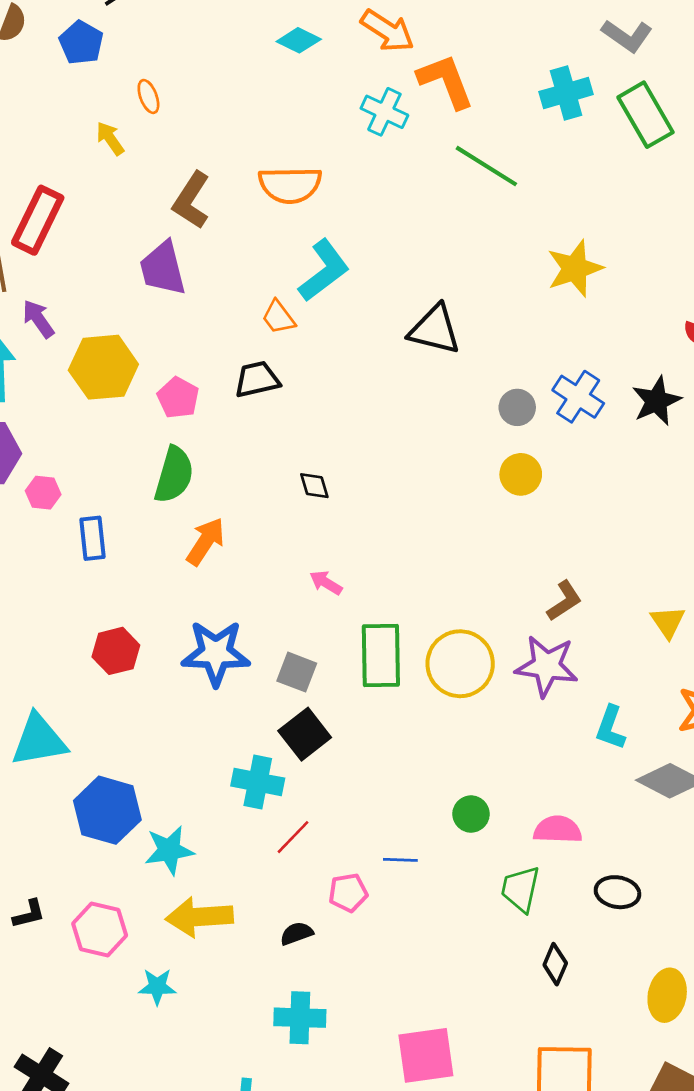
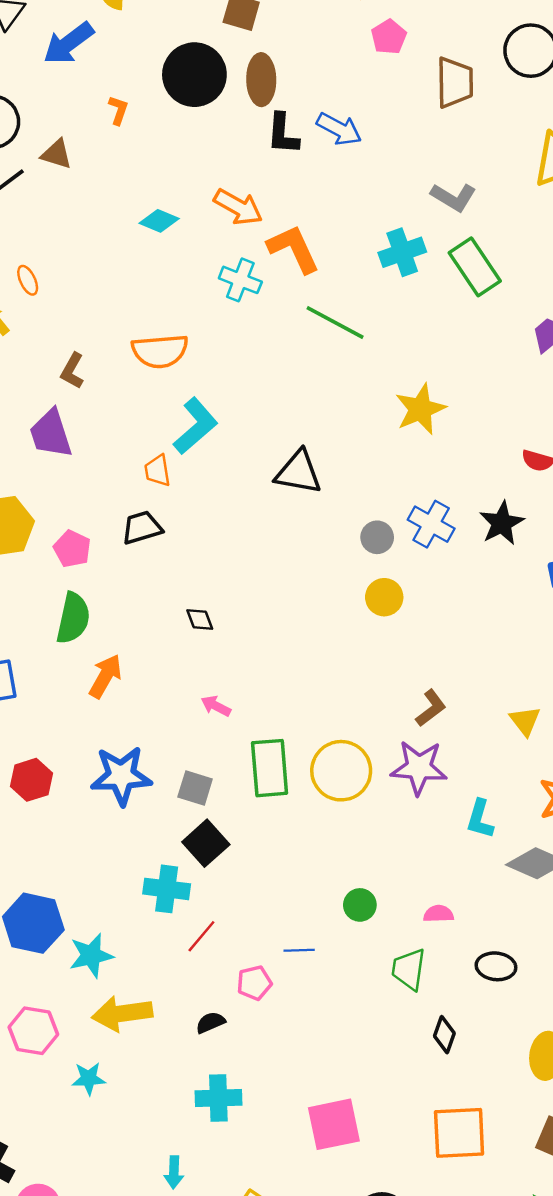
brown L-shape: (191, 200) -> (72, 371), size x0.7
orange trapezoid: (278, 317) -> (157, 471), turned 32
pink semicircle: (558, 830) -> (439, 914), size x0.7

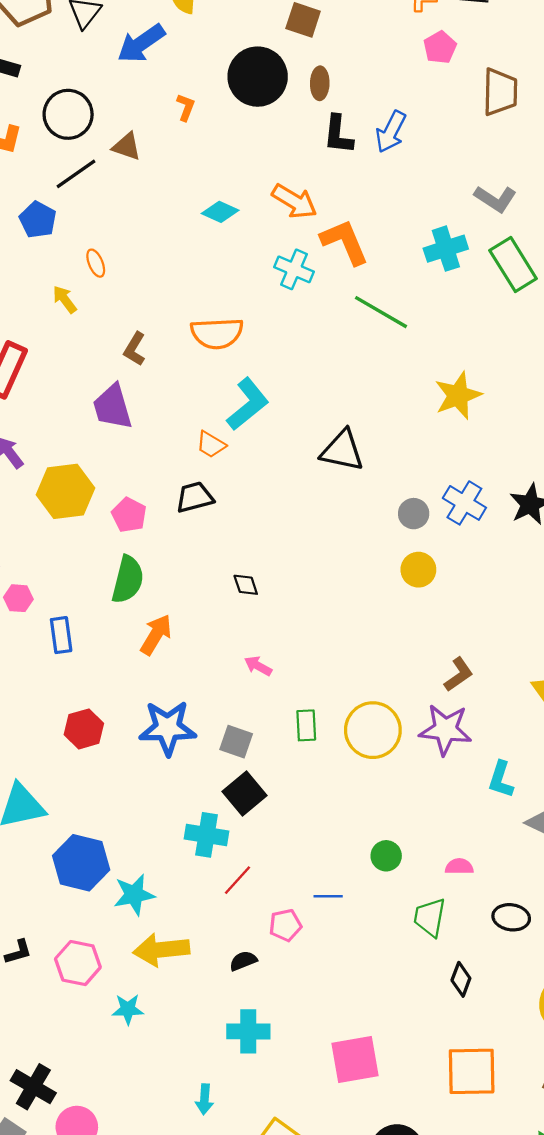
brown ellipse: (261, 80) -> (320, 83), size x0.7
blue arrow: (339, 129) -> (391, 132), turned 87
orange trapezoid: (157, 471) -> (211, 445), turned -52
green rectangle: (270, 768) -> (306, 725), size x0.6

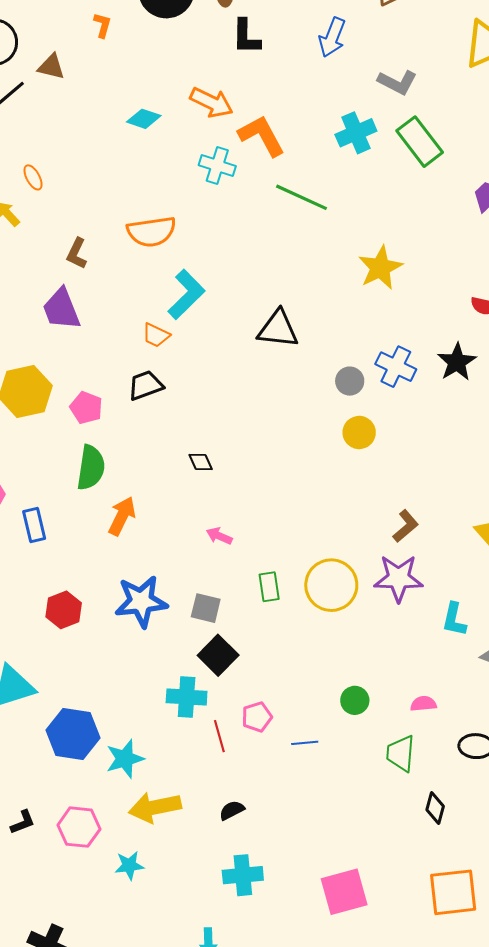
blue arrow: (391, 132) -> (332, 37), moved
red line: (238, 880) -> (219, 736), turned -52
pink pentagon: (285, 925) -> (257, 717), moved

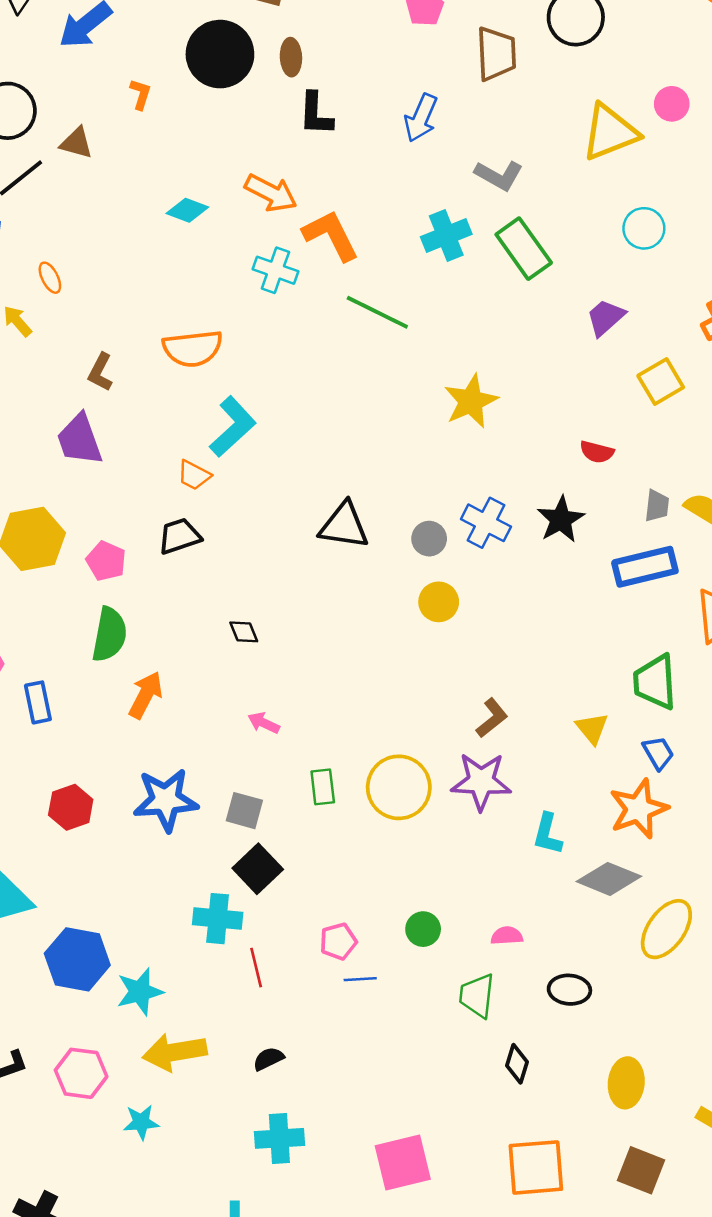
black triangle: (278, 329) -> (344, 526), moved
pink pentagon: (257, 717) -> (338, 941), moved

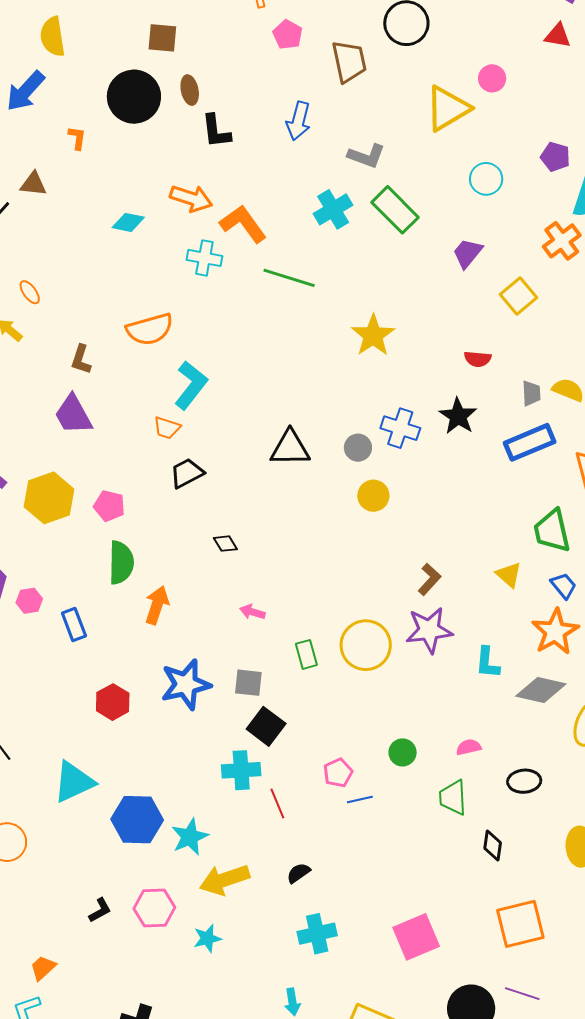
black trapezoid: (179, 536) -> (187, 473), moved

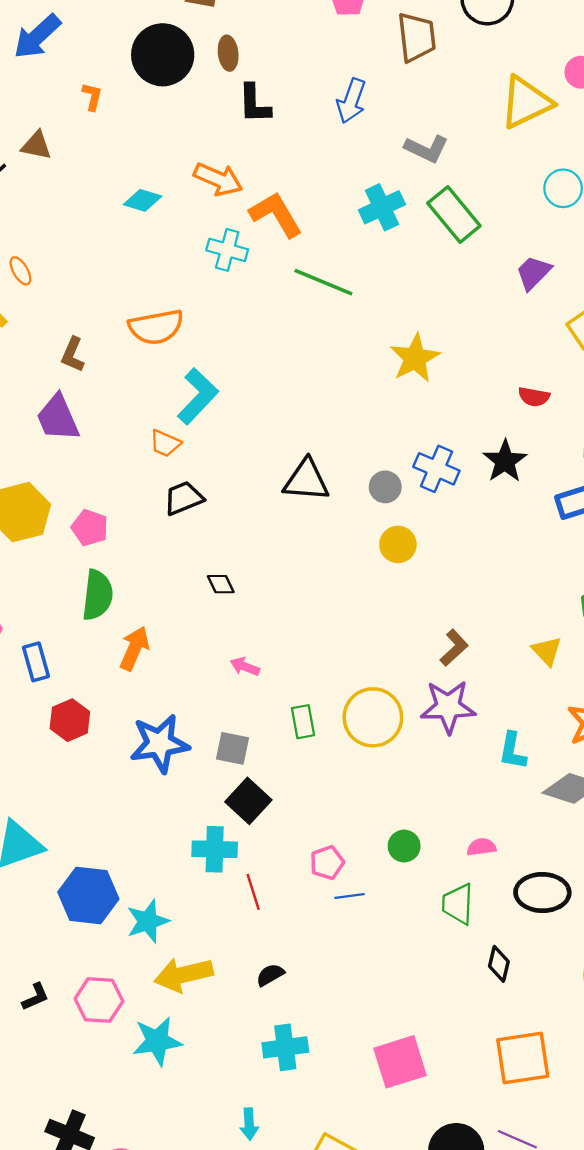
red hexagon: (113, 702) -> (70, 720), moved
black ellipse: (524, 781) -> (542, 893), size x1.4
cyan star: (207, 938) -> (157, 1041), size x1.5

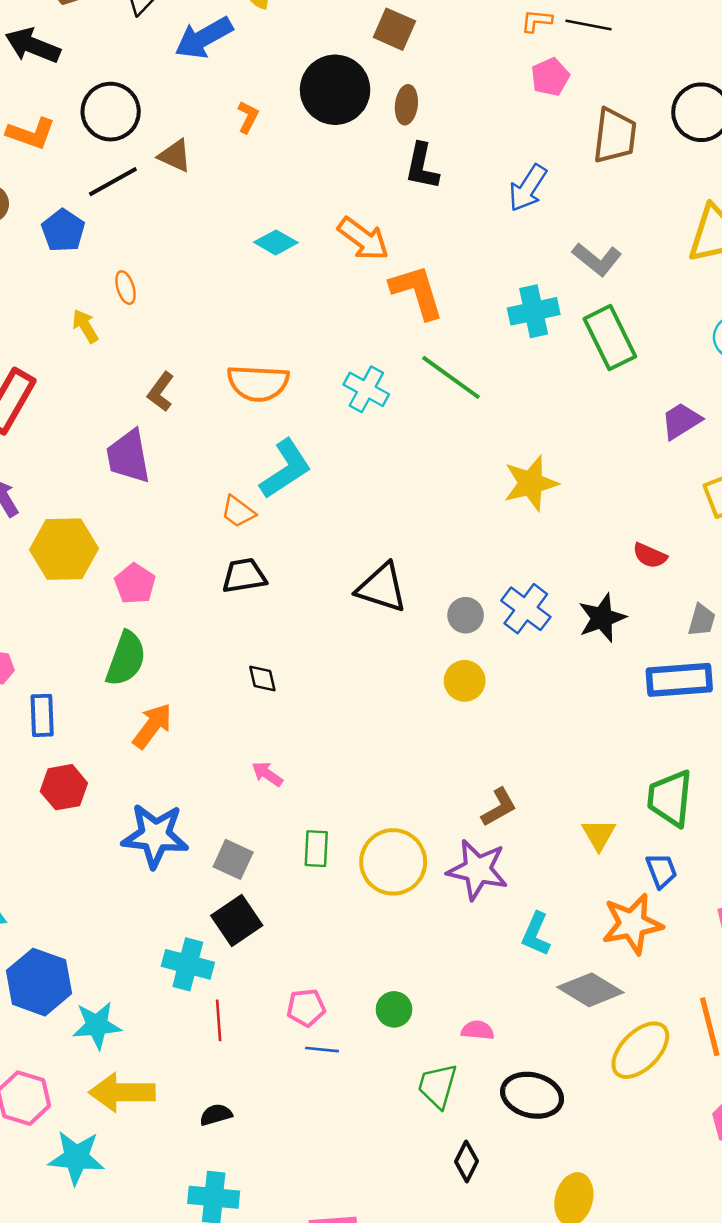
cyan cross: (227, 250) -> (366, 389), moved

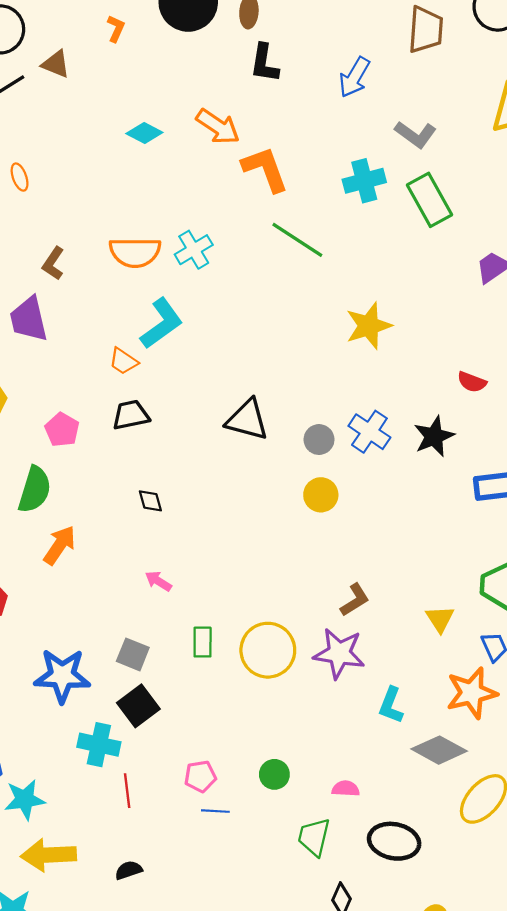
cyan cross: (366, 389) -> (194, 250), moved, turned 33
pink pentagon: (135, 584) -> (62, 430), moved
blue star: (155, 836) -> (62, 676), moved

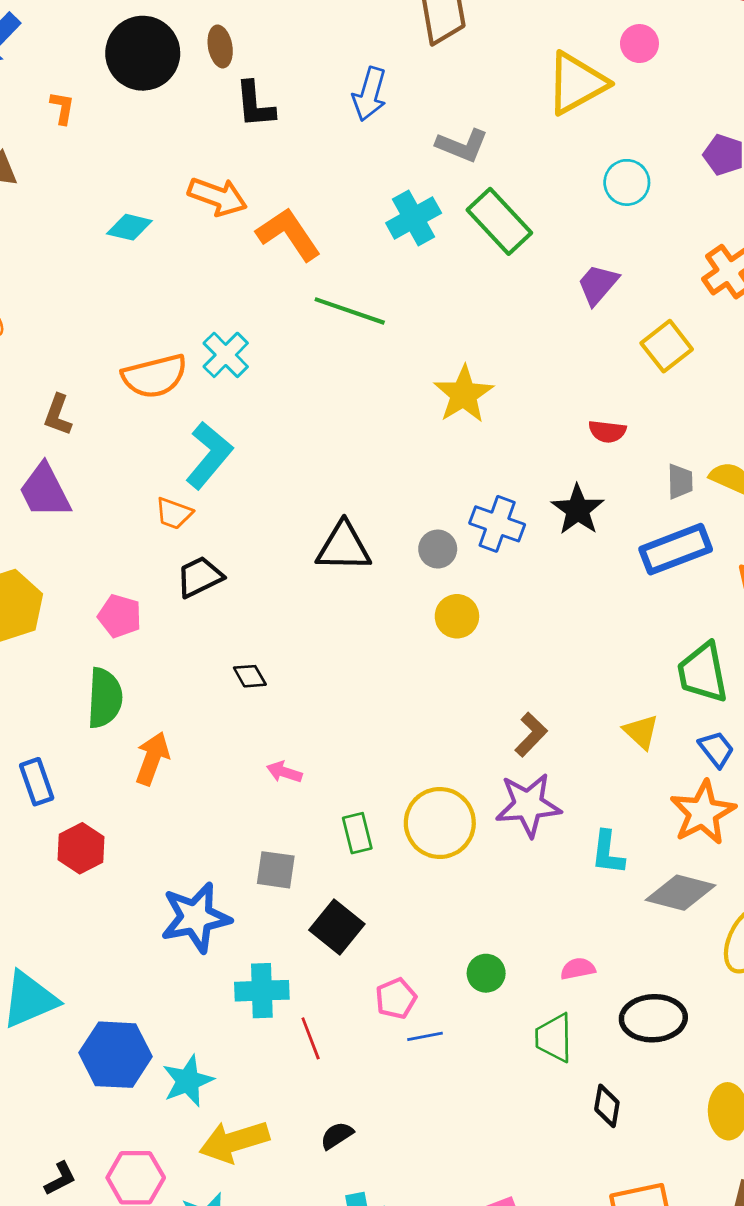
black square: (138, 706) -> (337, 927), moved

